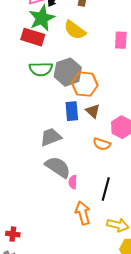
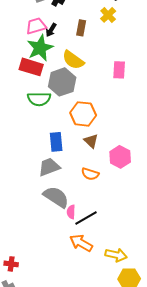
gray hexagon: (68, 72) -> (62, 82), moved
blue rectangle: (72, 111) -> (56, 142), moved
orange semicircle: (102, 144) -> (90, 174), moved
black line: (106, 189) -> (86, 218), moved, turned 45
orange arrow: (83, 213) -> (81, 243), turned -45

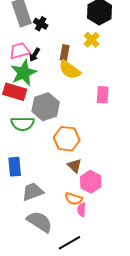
yellow semicircle: (73, 60) -> (70, 70), moved
blue rectangle: (56, 142) -> (15, 167), moved
pink hexagon: (120, 157) -> (91, 182), moved
pink semicircle: (71, 212) -> (82, 210), moved

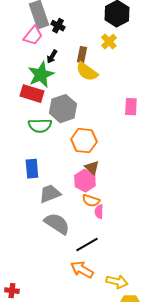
pink trapezoid: (20, 51) -> (33, 36), moved, turned 145
pink rectangle: (103, 95) -> (131, 107), moved
pink hexagon: (91, 182) -> (85, 181), moved

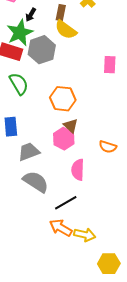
gray hexagon: (63, 109) -> (42, 50), moved
green semicircle: (40, 126) -> (19, 84), turned -120
orange semicircle: (91, 201) -> (108, 147), moved
pink semicircle: (99, 212) -> (78, 170), size x1.5
yellow arrow: (117, 282) -> (85, 235), moved

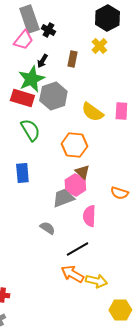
yellow semicircle: (66, 30) -> (92, 112), moved
gray trapezoid: (29, 152) -> (63, 198), moved
gray semicircle: (36, 182) -> (47, 228), size x0.6

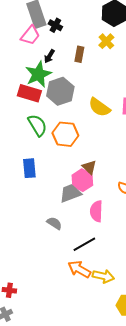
orange hexagon: (74, 145) -> (65, 134), moved

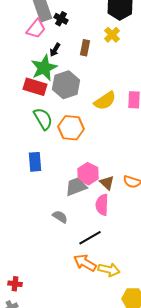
yellow semicircle: (99, 107) -> (105, 101), turned -70
brown triangle: (89, 167) -> (107, 183), moved

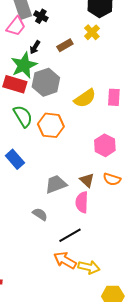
brown rectangle: (85, 48) -> (65, 45), turned 49
blue rectangle: (35, 162) -> (15, 159), turned -36
pink hexagon: (88, 174) -> (105, 145), moved

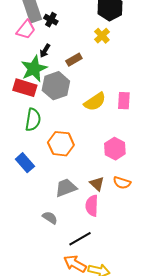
brown rectangle: (65, 45) -> (74, 60), moved
green semicircle: (23, 116) -> (33, 120), turned 40
orange hexagon: (51, 125) -> (61, 144), moved

